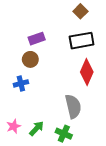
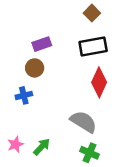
gray semicircle: (73, 106) -> (84, 122), turned -45
green cross: (64, 134) -> (90, 153), moved

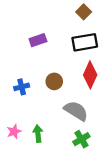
brown circle: (35, 68) -> (54, 81), moved
green arrow: (42, 147) -> (38, 134), turned -49
green cross: (90, 153) -> (81, 139), turned 35

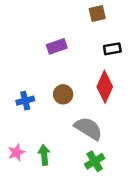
brown square: (84, 12) -> (97, 13), turned 32
purple rectangle: (38, 40) -> (57, 46), moved
black rectangle: (85, 42) -> (112, 49), moved, size x0.6

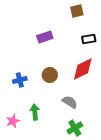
red diamond: (105, 87) -> (83, 69), turned 40
gray semicircle: (88, 128) -> (70, 102), size x0.7
green arrow: (44, 155) -> (35, 112), moved

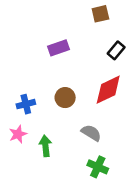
black rectangle: (89, 39) -> (116, 50), turned -40
pink star: (13, 121) -> (18, 134), moved
green cross: (75, 128) -> (98, 167), turned -35

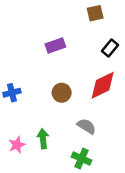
blue cross: (26, 104) -> (12, 93), moved
pink star: (18, 134) -> (17, 145), moved
green cross: (98, 167) -> (81, 159), moved

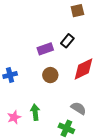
purple rectangle: (55, 46) -> (45, 49), moved
black rectangle: (110, 48) -> (67, 41), moved
gray semicircle: (86, 126) -> (78, 108), moved

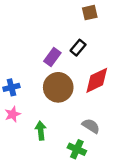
purple rectangle: (45, 49) -> (52, 57), turned -35
brown circle: (50, 75) -> (58, 87), size x1.6
pink star: (14, 117) -> (13, 114), moved

